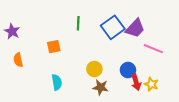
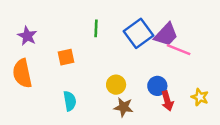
purple star: (12, 31) -> (27, 36), moved
pink line: (153, 49) -> (179, 50), moved
orange semicircle: (18, 60) -> (22, 73), size x1.6
yellow star: (151, 84) -> (200, 97), moved

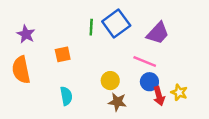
blue square: (139, 33) -> (116, 23), moved
pink line: (179, 50) -> (145, 62), moved
yellow star: (200, 97) -> (179, 92), moved

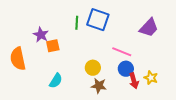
blue square: (116, 23) -> (98, 20), turned -35
purple trapezoid: (158, 33) -> (149, 28), moved
purple star: (26, 34) -> (41, 35), moved
cyan semicircle: (66, 96) -> (56, 81), turned 42

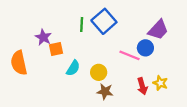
blue square: (98, 20) -> (104, 21), turned 30
blue circle: (126, 69) -> (145, 48), moved
cyan semicircle: (56, 81) -> (73, 68), moved

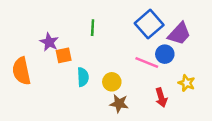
blue square: (104, 21) -> (149, 24), moved
cyan semicircle: (73, 68) -> (83, 77), turned -35
yellow star: (160, 83) -> (186, 83), moved

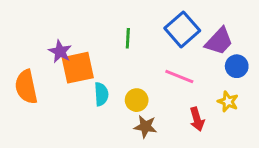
green line: (93, 28) -> (128, 38), moved
blue circle: (165, 54) -> (237, 66), moved
orange square: (64, 55) -> (78, 68), size x1.6

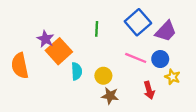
blue circle: (237, 66) -> (160, 59), moved
orange square: (78, 68) -> (59, 51), turned -30

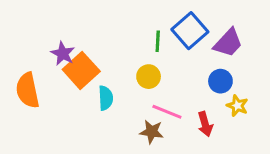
green line: (97, 29) -> (158, 41), moved
pink line: (136, 58) -> (167, 112), moved
yellow circle: (103, 76) -> (149, 77), moved

